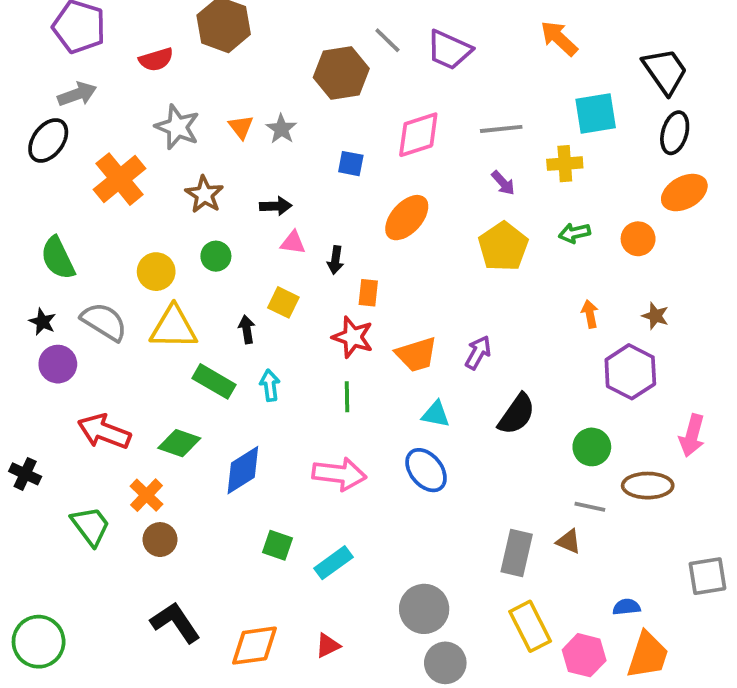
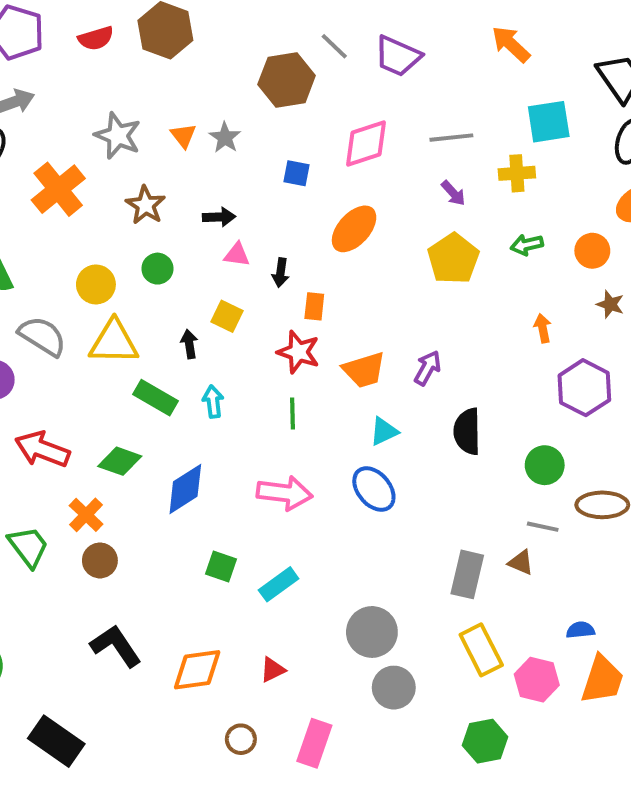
red semicircle: (156, 60) -> (96, 38), moved
brown star: (655, 316) -> (610, 304), moved
cyan triangle: (436, 414) -> (384, 431), turned -36
black semicircle: (517, 414) -> (467, 431), turned 144

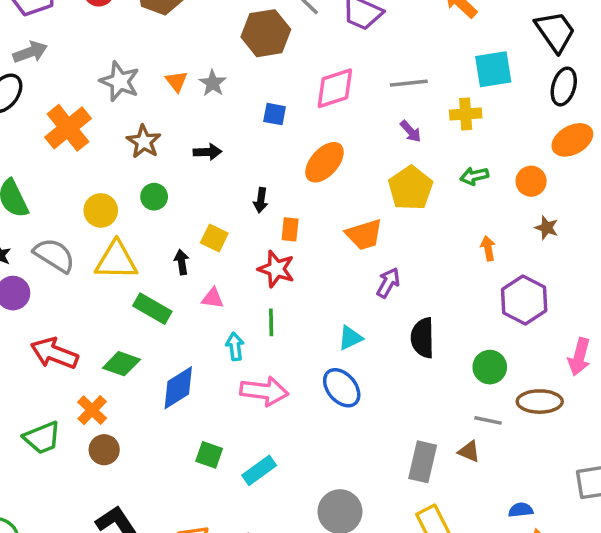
pink triangle: (237, 255) -> (213, 298), moved
orange trapezoid: (364, 370) -> (364, 235), moved
cyan arrow: (213, 402) -> (235, 346), moved
green trapezoid: (28, 547) -> (42, 438), turned 105

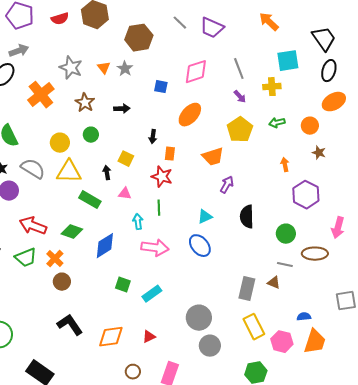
brown hexagon: (266, 33) -> (139, 38), moved
gray line: (409, 83) -> (239, 69), turned 75
green trapezoid: (42, 438) -> (26, 258), moved

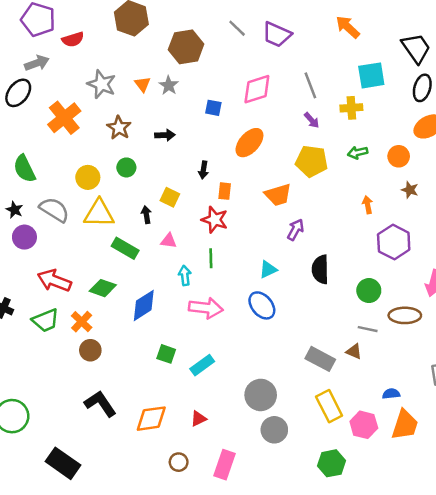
red semicircle: (60, 19) -> (73, 39), moved
yellow pentagon: (240, 130) -> (312, 161), turned -30
gray rectangle: (247, 289) -> (320, 359), turned -75

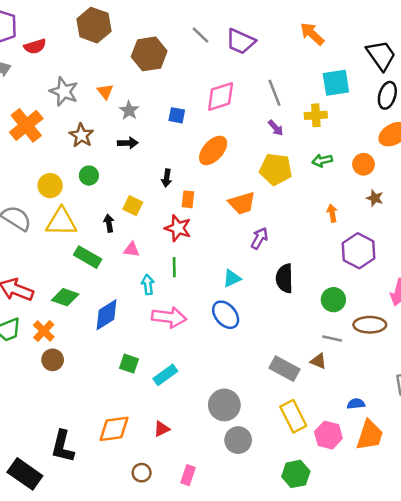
gray star: (169, 85) -> (129, 110), moved
black L-shape: (100, 404) -> (63, 446), moved, turned -132
pink rectangle: (225, 465) -> (188, 475), size x0.7

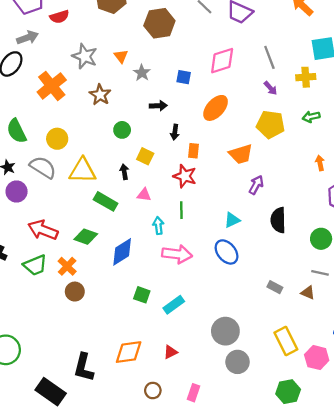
black arrow: (128, 143) -> (158, 106), moved
green circle: (89, 176) -> (122, 130), moved
yellow circle: (50, 186) -> (57, 139), moved
gray rectangle: (285, 369) -> (275, 287), moved, size x0.6

